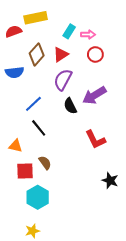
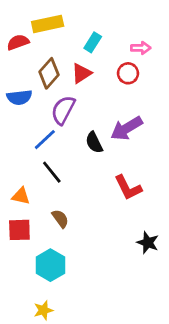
pink arrow: (88, 35) -> (141, 48), moved
purple semicircle: (63, 80) -> (63, 110), moved
red square: (25, 171) -> (19, 230), moved

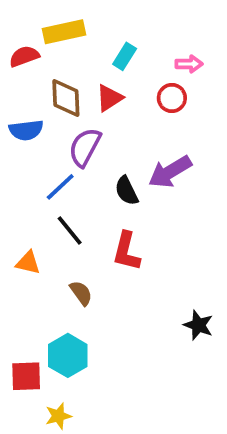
brown diamond: (49, 73) -> (66, 98), turned -44
red L-shape: (128, 188) -> (126, 251), moved, turned 40
red square: (19, 230) -> (26, 376), moved

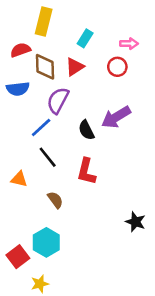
yellow rectangle: (64, 32) -> (44, 22), turned -64
red semicircle: (24, 56) -> (20, 50), moved
red square: (26, 376) -> (18, 257), turned -35

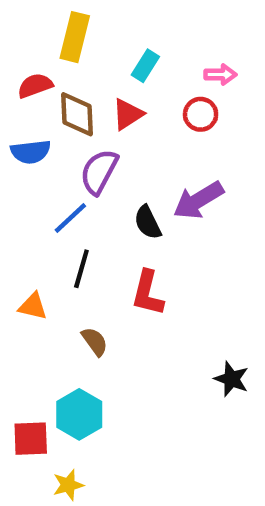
black line: (48, 157) -> (81, 269), turned 55
red square: (18, 257) -> (31, 439), turned 35

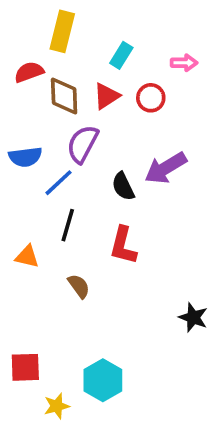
red circle: (201, 114) -> (151, 98), moved
blue semicircle: (31, 152) -> (25, 157), moved
cyan hexagon: (79, 414) -> (103, 380), moved

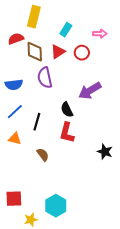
purple semicircle: (83, 144) -> (45, 78), turned -40
blue line: (59, 183) -> (15, 112), moved
black semicircle: (123, 186) -> (67, 110), moved
black star: (193, 317) -> (105, 152), moved

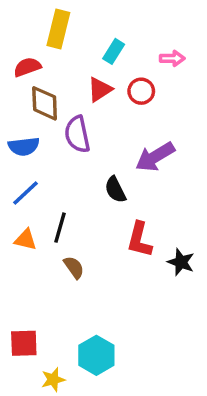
brown diamond: (35, 52) -> (45, 103), moved
black line: (37, 122) -> (60, 228), moved
red L-shape: (67, 133) -> (139, 240), moved

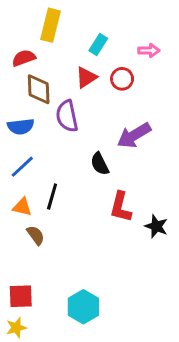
brown semicircle: (74, 267) -> (36, 235), moved
yellow star: (53, 380) -> (16, 328), moved

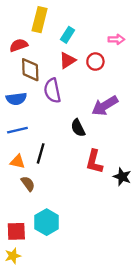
cyan rectangle: (98, 45) -> (67, 35), moved
blue line: (22, 167) -> (17, 130), turned 30
cyan hexagon: (83, 307) -> (47, 222), moved

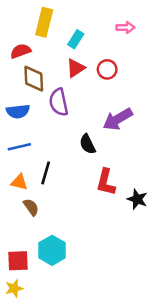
pink arrow: (116, 39) -> (125, 27), moved

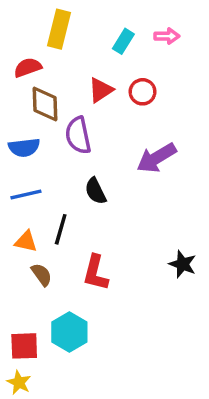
cyan rectangle: (76, 39) -> (123, 41), moved
black semicircle: (87, 144) -> (96, 191), moved
red L-shape: (106, 182) -> (96, 273), moved
yellow star: (14, 288) -> (19, 382), turned -30

